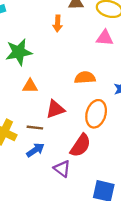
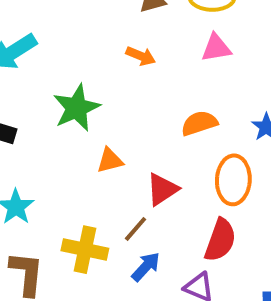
orange arrow: (58, 24) -> (141, 56), moved, turned -56
brown line: (35, 128) -> (136, 229), turned -42

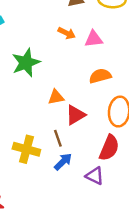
pink triangle: (216, 48) -> (94, 39), moved
orange triangle: (110, 161) -> (56, 97), moved
brown line: (136, 229) -> (58, 138), turned -63

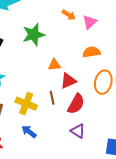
pink triangle: (94, 39) -> (90, 22), turned -42
red semicircle: (109, 148) -> (76, 104), moved
blue arrow: (63, 162) -> (29, 132), moved, turned -105

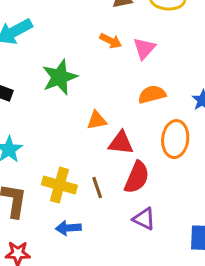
red triangle: (68, 81) -> (121, 143), turned 36
brown line: (52, 98) -> (97, 188), moved
blue arrow: (29, 132) -> (68, 228), turned -35

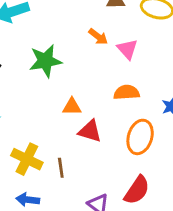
pink triangle: (144, 48) -> (127, 49), turned -35
red semicircle: (137, 177) -> (137, 190), moved

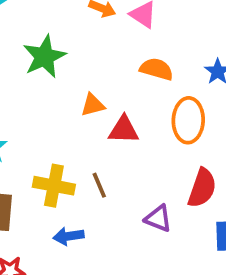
orange semicircle: (127, 92) -> (157, 69), turned 35

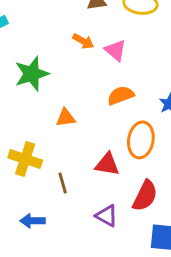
orange semicircle: (157, 69) -> (121, 95), turned -44
red triangle: (124, 130) -> (107, 164), moved
yellow cross: (54, 186) -> (25, 159), moved

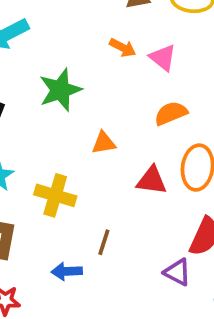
red triangle: (107, 164) -> (152, 180), moved
brown line: (63, 183) -> (104, 242), moved, turned 35
purple triangle: (107, 216) -> (177, 272), moved

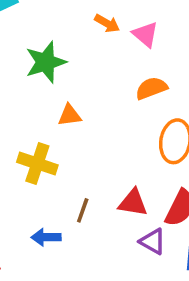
orange triangle: (104, 143) -> (70, 115), moved
red triangle: (152, 180) -> (133, 203), moved

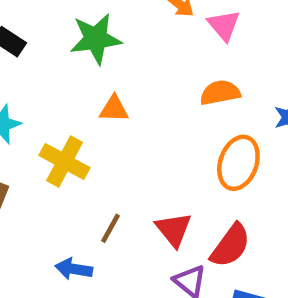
red triangle: (133, 203) -> (174, 229), turned 32
blue arrow: (46, 237) -> (74, 269), moved

